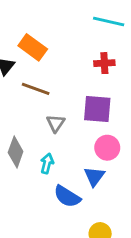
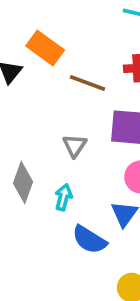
brown line: (36, 89) -> (87, 83), moved

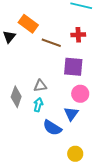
gray triangle: (75, 146) -> (40, 86), moved, turned 48

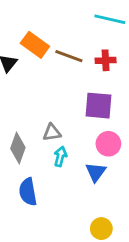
brown line: (51, 43) -> (69, 56), moved
cyan arrow: (38, 105) -> (60, 156), moved
blue semicircle: (52, 128) -> (28, 192), moved, turned 48

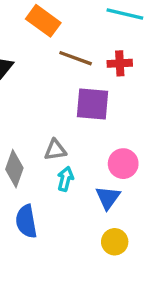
orange rectangle: (35, 45) -> (43, 21), moved
purple square: (99, 106) -> (93, 104), moved
yellow circle: (101, 229) -> (115, 242), moved

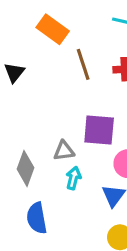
brown line: (76, 58) -> (83, 64), turned 52
purple square: (93, 104) -> (99, 130), moved

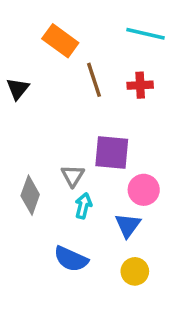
gray triangle: (64, 151) -> (73, 176), turned -50
blue semicircle: (37, 218) -> (71, 259), moved, turned -56

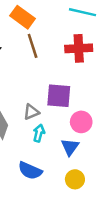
brown line: (94, 80) -> (33, 46), moved
red cross: (140, 85) -> (79, 48), size x1.5
gray triangle: (73, 176) -> (31, 112), turned 35

